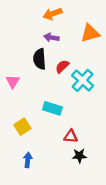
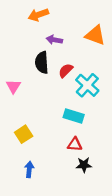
orange arrow: (52, 14) -> (38, 15), moved
orange triangle: (90, 33) -> (95, 35), turned 36
cyan rectangle: (52, 108) -> (74, 116), moved

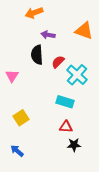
blue arrow: (29, 169) -> (17, 151), moved, turned -56

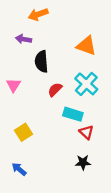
orange triangle: (84, 31) -> (86, 46), moved
purple arrow: (48, 35) -> (24, 39), moved
red semicircle: (58, 62) -> (55, 90), moved
red triangle: (66, 127) -> (86, 132), moved, turned 40

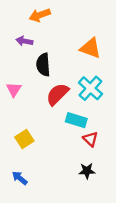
red semicircle: (55, 90) -> (57, 94), size x1.5

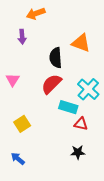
purple arrow: (24, 41) -> (22, 37), turned -104
black semicircle: (43, 65) -> (56, 58), moved
cyan cross: (90, 88) -> (88, 89), moved
red triangle: (90, 139) -> (81, 124), turned -32

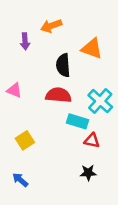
orange arrow: (36, 14) -> (51, 26), moved
pink triangle: (13, 80) -> (14, 90), turned -40
red semicircle: (51, 84) -> (58, 95), turned 50

